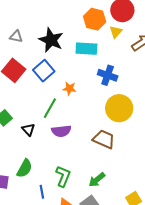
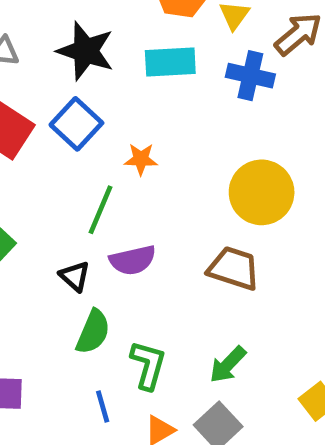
blue cross: (108, 75) -> (250, 76), moved
black triangle: (28, 130) -> (75, 276), moved
green semicircle: (25, 168) -> (93, 332), moved

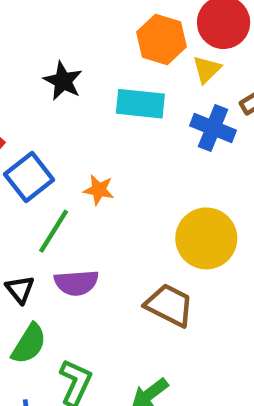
black star: (86, 51) -> (63, 81), size x0.7
blue square: (76, 124) -> (29, 177), moved

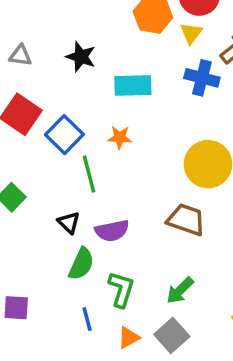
cyan rectangle: (140, 104) -> (133, 85), moved
green line: (54, 231) -> (89, 174), turned -39
purple semicircle: (76, 283) -> (112, 231), moved

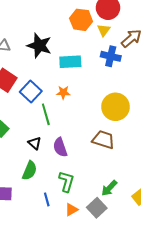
black star: (81, 57) -> (39, 46), size x1.4
purple semicircle: (112, 231) -> (60, 147), turned 84
green semicircle: (81, 264) -> (30, 171), moved
green arrow: (180, 290) -> (109, 188), moved

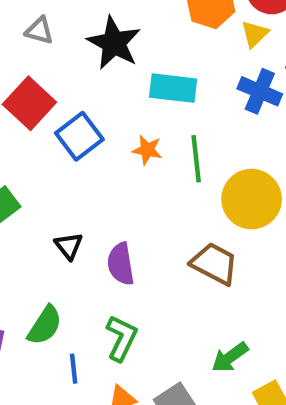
green line: (46, 114) -> (196, 159), moved
green semicircle: (30, 171) -> (45, 325), moved
green arrow: (109, 188) -> (230, 357), moved

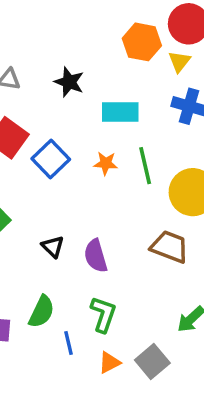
black star: (114, 43) -> (69, 82), size x0.7

